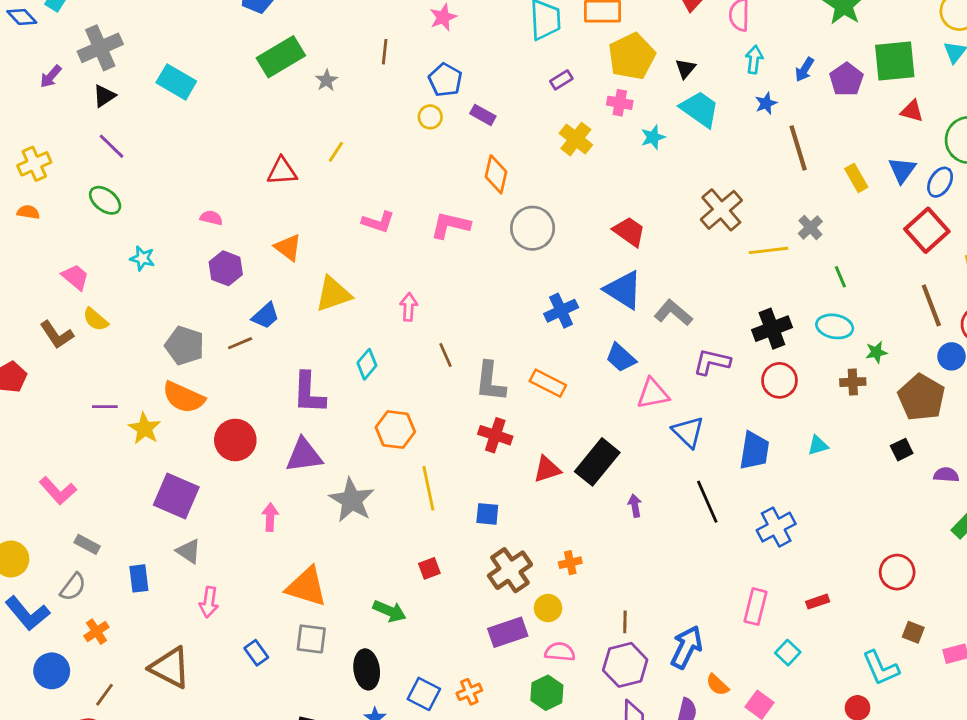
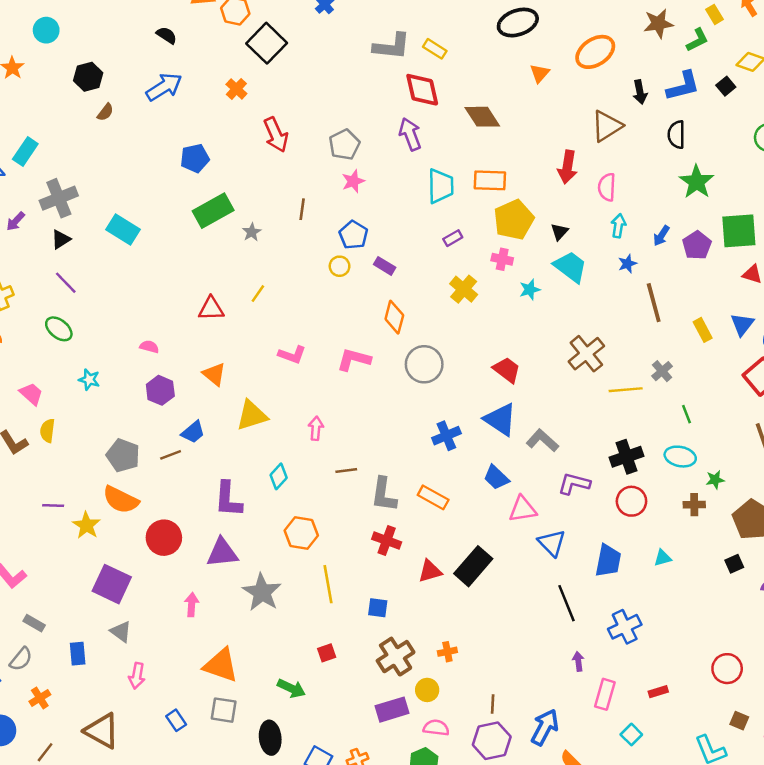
yellow semicircle: (96, 319) -> (47, 431), turned 55
brown line: (446, 355) -> (346, 470), turned -75
purple arrow: (635, 506) -> (578, 661), moved

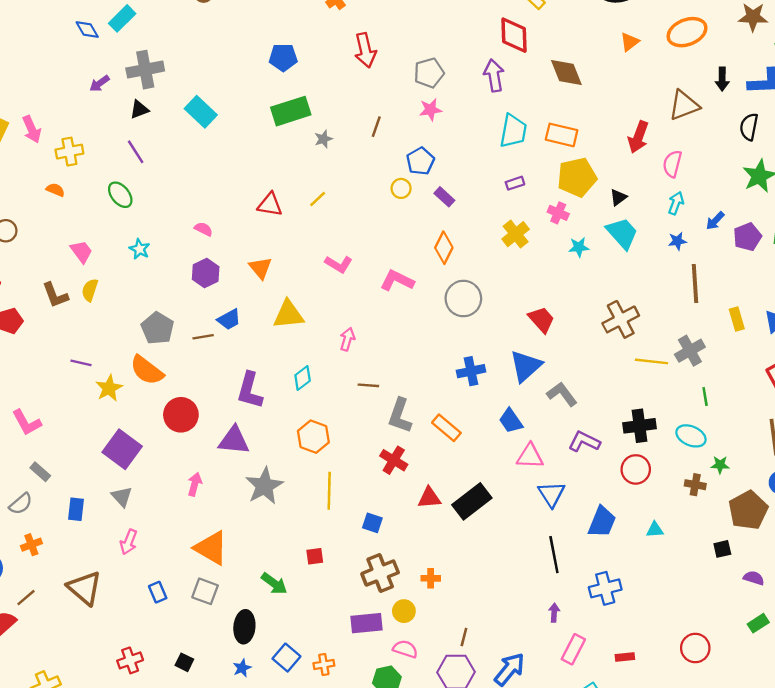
gray cross: (662, 371) -> (690, 351), size x1.4
blue triangle: (500, 420) -> (526, 366), turned 33

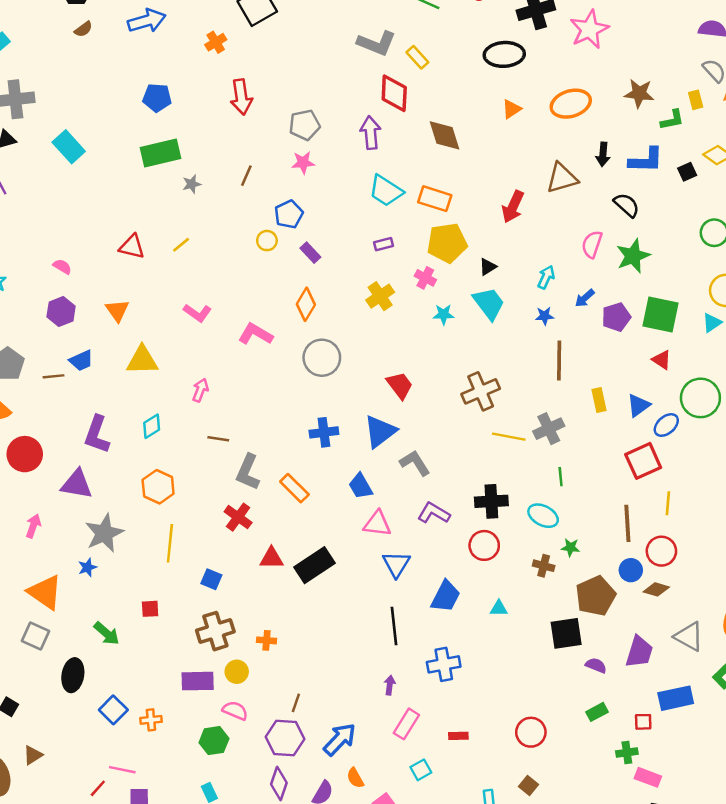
black semicircle: (749, 127) -> (627, 205), turned 116
cyan trapezoid: (513, 131) -> (386, 191), turned 108
pink semicircle: (672, 164) -> (592, 244), moved
black square: (722, 549) -> (566, 633), size x1.8
blue star: (242, 668) -> (87, 567), moved

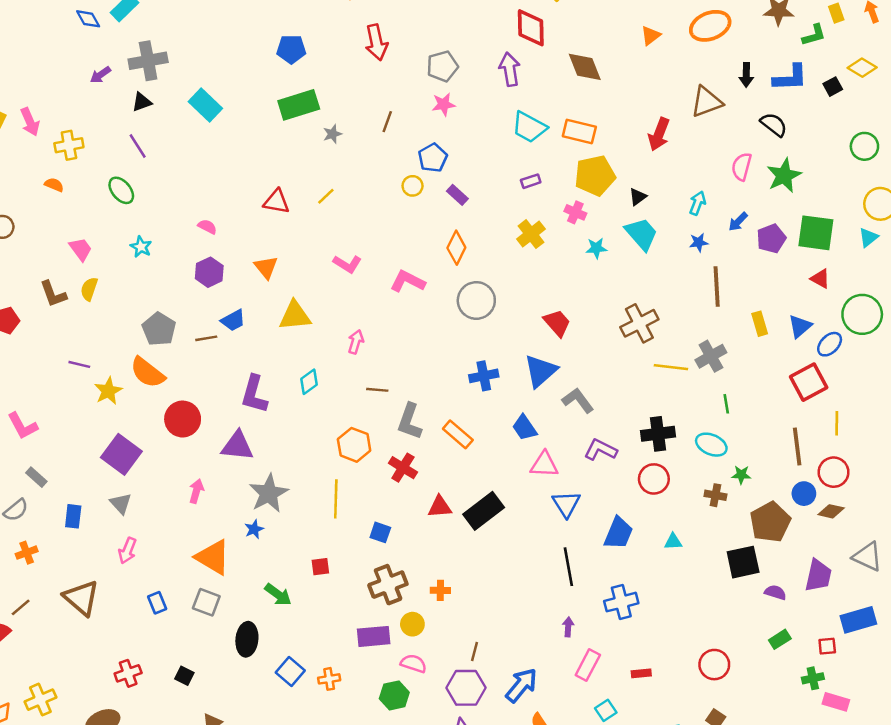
orange hexagon: (158, 487) -> (354, 445), moved

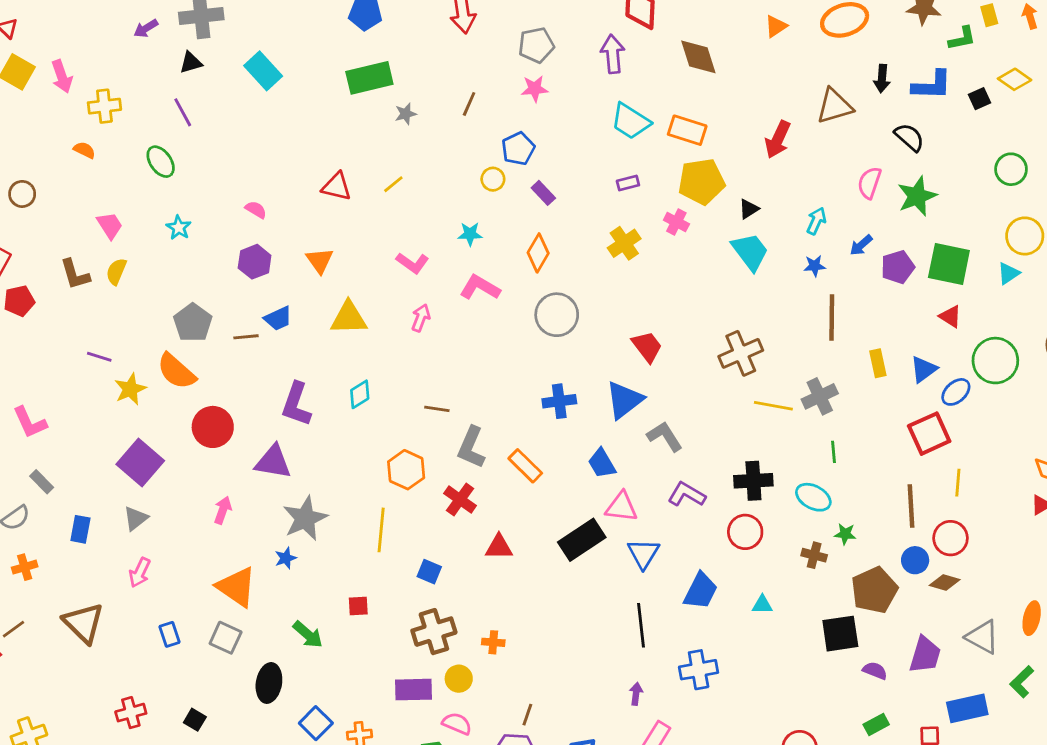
cyan star: (596, 248) -> (470, 234), moved
pink arrow: (356, 342) -> (421, 318), moved
gray triangle: (121, 503) -> (136, 518), turned 30
black rectangle: (484, 511) -> (582, 540), moved

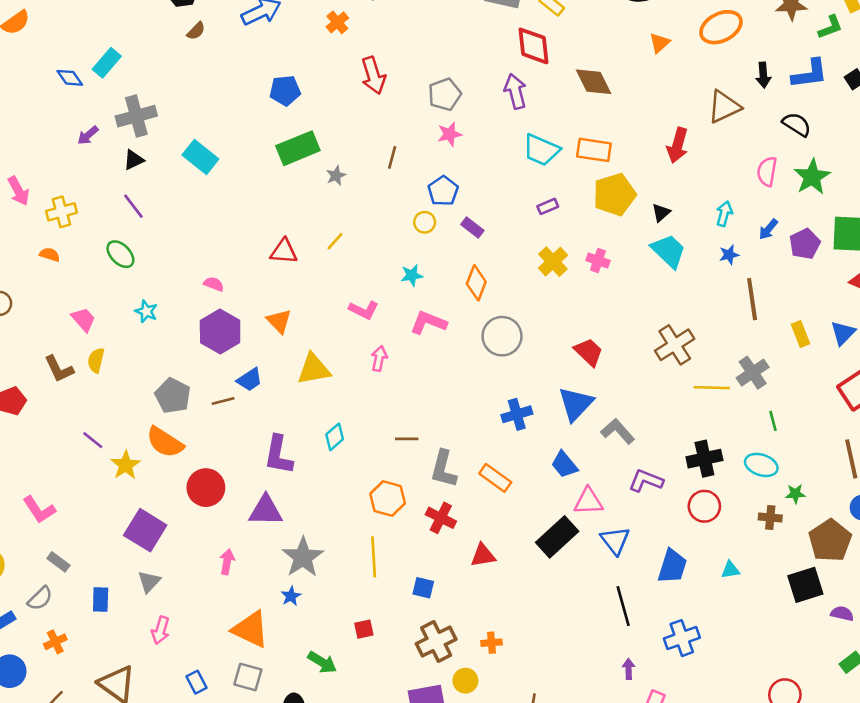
pink cross: (676, 222) -> (598, 260), moved
purple hexagon: (255, 262) -> (220, 331), size x1.4
purple line: (99, 357) -> (93, 440), turned 30

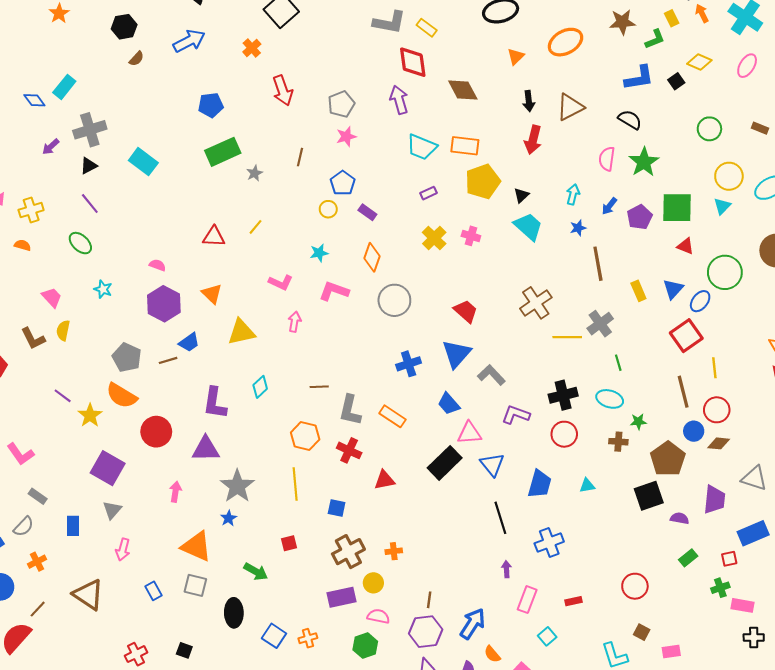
black arrow: (763, 75) -> (529, 101), moved

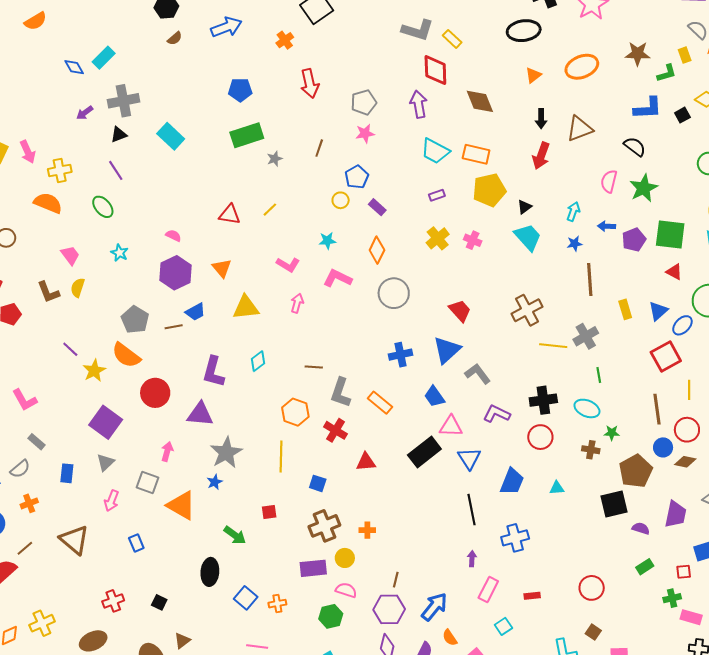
blue arrow: (609, 206) -> (607, 226), turned 48
orange semicircle: (23, 245) -> (48, 203), size x1.8
gray square: (195, 585) -> (147, 483), moved

